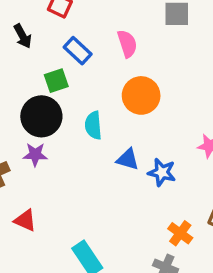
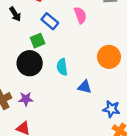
orange circle: (141, 95) -> (109, 57), moved
purple star: (35, 154) -> (26, 99), moved
blue star: (162, 172) -> (111, 109), moved

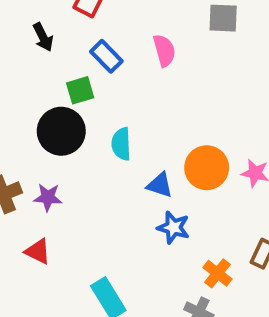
orange circle: (109, 57) -> (207, 168), moved
blue star: (111, 109) -> (173, 227), moved

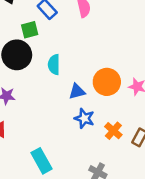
blue triangle: (160, 185) -> (77, 91), turned -36
orange cross: (217, 273) -> (113, 131), moved

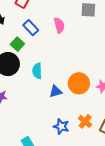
green square: (30, 30) -> (17, 44), turned -32
blue star: (84, 118) -> (61, 126), moved

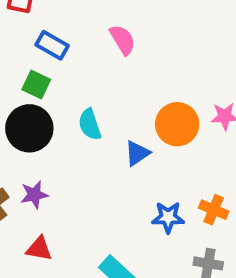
pink semicircle: (59, 25) -> (122, 40), moved
orange cross: (85, 121) -> (214, 210), moved

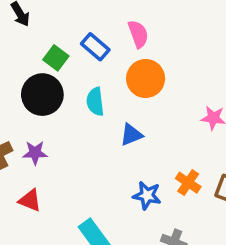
blue rectangle: (52, 45) -> (95, 47), moved
orange circle: (177, 124) -> (146, 79), moved
orange cross: (214, 210) -> (188, 183), moved

